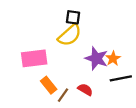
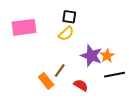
yellow semicircle: (70, 35) -> (66, 34), size x0.7
pink rectangle: (34, 58) -> (24, 27), moved
brown line: (63, 95) -> (60, 70), moved

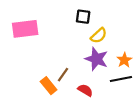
black square: (69, 17) -> (83, 17), moved
yellow semicircle: (66, 34) -> (99, 36), moved
orange star: (107, 56) -> (124, 60), moved

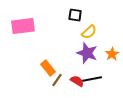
brown line: (63, 75) -> (57, 80), moved
black line: (121, 79) -> (92, 79), moved
orange rectangle: (49, 86) -> (48, 68), moved

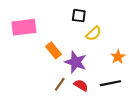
purple star: (87, 53) -> (76, 62), moved
orange rectangle: (48, 68) -> (53, 50), moved
black line: (92, 79) -> (111, 83), moved

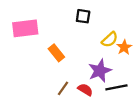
yellow semicircle: (94, 34) -> (110, 40), moved
orange star: (118, 57) -> (124, 47), moved
purple star: (76, 62) -> (100, 71), moved, turned 30

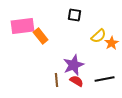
orange rectangle: (56, 53) -> (41, 36), moved
purple star: (100, 71) -> (74, 65), moved
brown line: (63, 88) -> (57, 80), turned -40

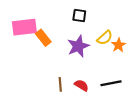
purple star: (74, 65) -> (78, 46), moved

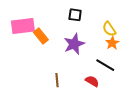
yellow semicircle: (105, 38) -> (109, 29), moved, turned 98
black line: (111, 83) -> (105, 65), moved, turned 42
red semicircle: (81, 85) -> (92, 81), moved

